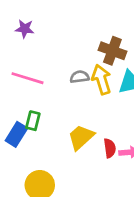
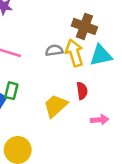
red semicircle: (110, 148) -> (82, 91), moved

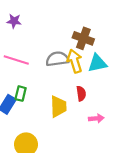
gray semicircle: (54, 50) -> (57, 59), size x1.5
yellow trapezoid: (55, 106) -> (58, 107), turned 130

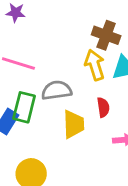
gray semicircle: (57, 59) -> (57, 90), moved
green rectangle: (21, 94) -> (24, 107), size x1.5

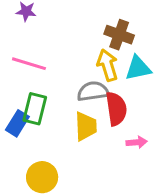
gray semicircle: (57, 90) -> (93, 91), moved
red semicircle: (103, 107) -> (116, 109), size x1.6

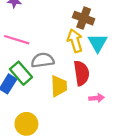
cyan triangle: (138, 68) -> (98, 43), turned -48
gray semicircle: (93, 91) -> (43, 60), moved
green rectangle: (35, 109) -> (21, 73), turned -55

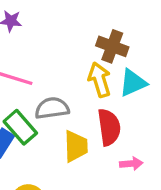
cyan triangle: (98, 43) -> (133, 83), turned 36

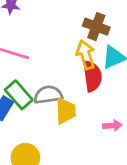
gray semicircle: (52, 108) -> (48, 95), moved
red semicircle: (109, 127) -> (92, 76), moved

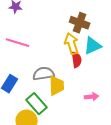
red semicircle: (92, 76) -> (77, 60), size x0.7
green rectangle: (19, 95) -> (37, 104), moved

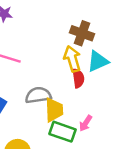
pink arrow: (92, 97) -> (86, 123), moved, turned 128
green rectangle: (37, 104) -> (63, 132), moved, turned -30

